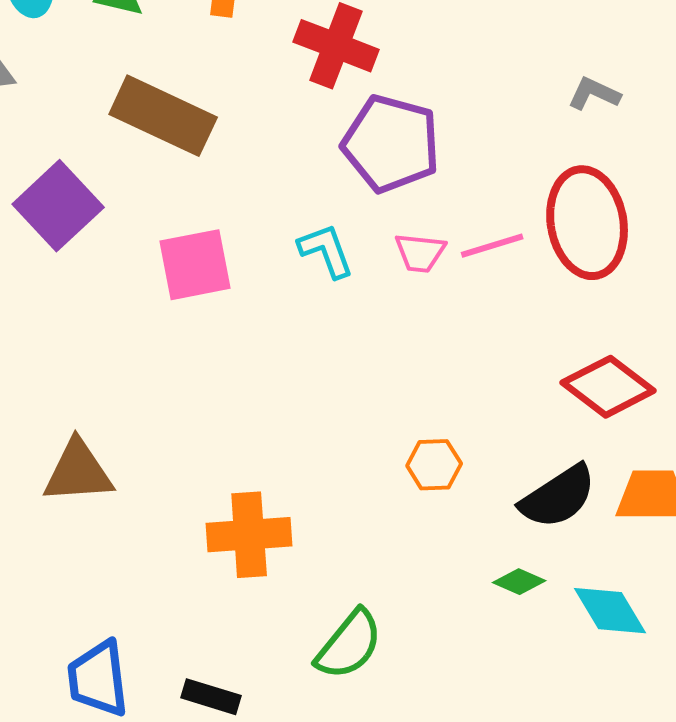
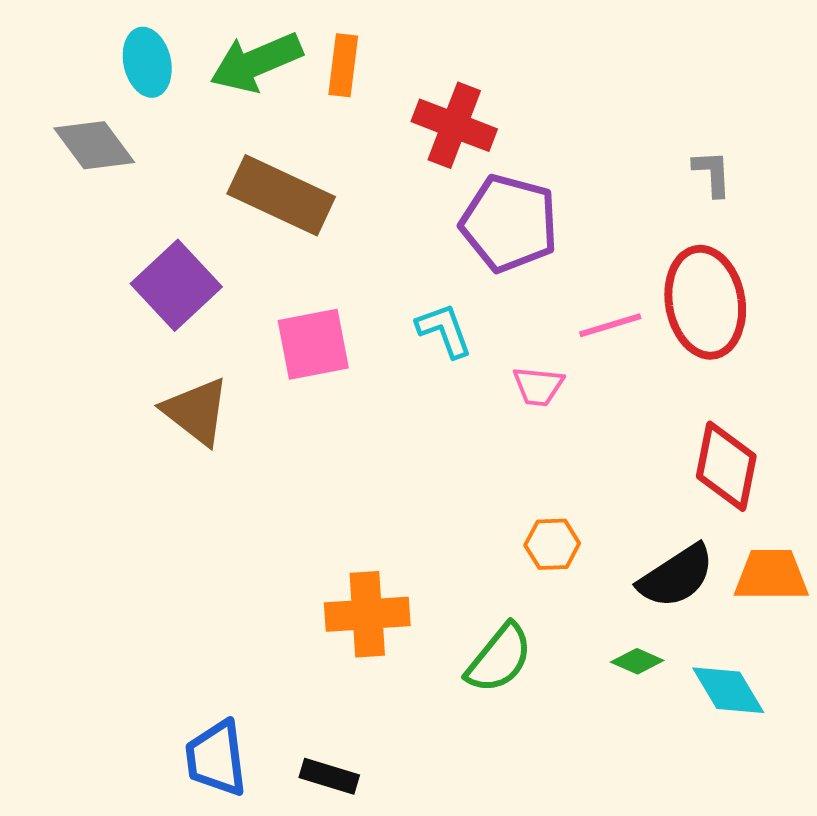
gray L-shape: (594, 94) -> (712, 173), turned 62
pink trapezoid: (420, 253) -> (538, 386), moved
red diamond: (608, 387) -> (726, 466), turned 64
brown triangle: (78, 472) -> (196, 411), moved, turned 42
green semicircle: (349, 645) -> (499, 658), moved

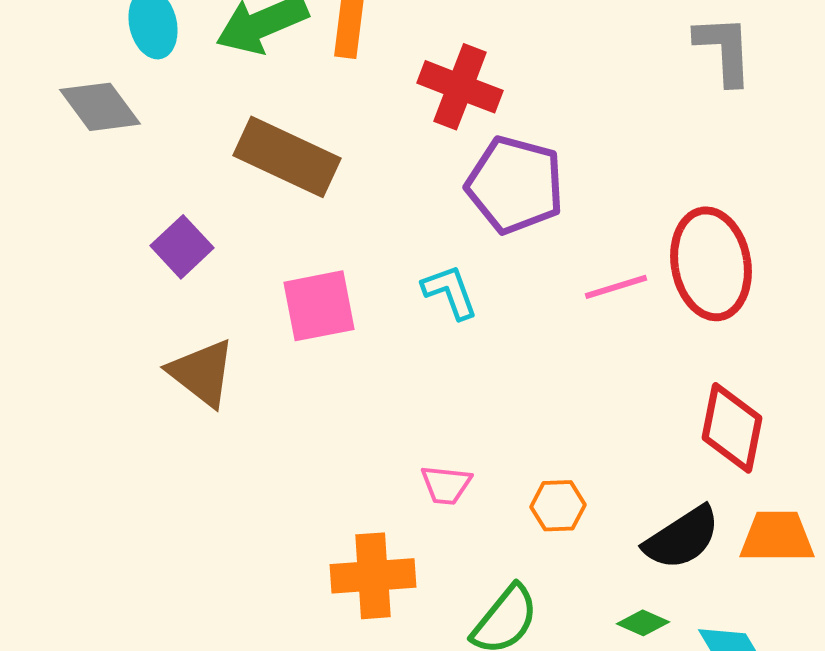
gray L-shape: (712, 173) -> (724, 50), moved, size x1.5
purple square: (176, 285) -> (182, 247), size x0.7
pink trapezoid: (538, 386) -> (446, 485), moved

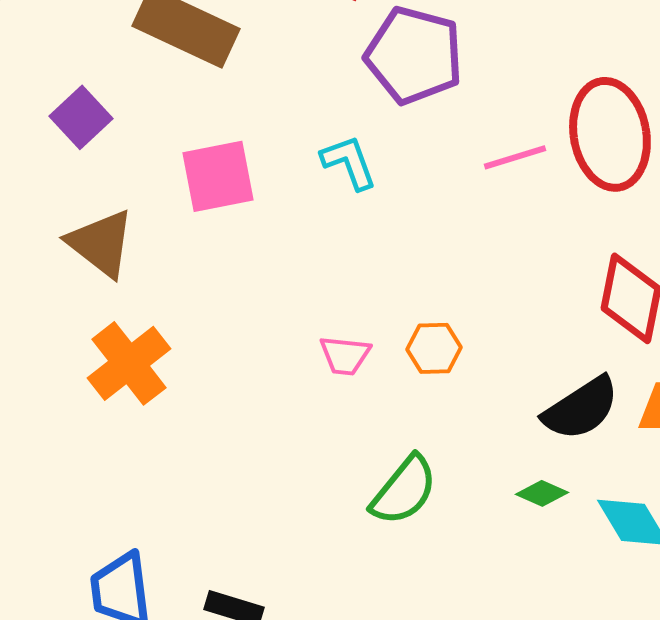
orange hexagon: (558, 506) -> (434, 348), moved
orange cross: (373, 576) -> (129, 363), moved, turned -34

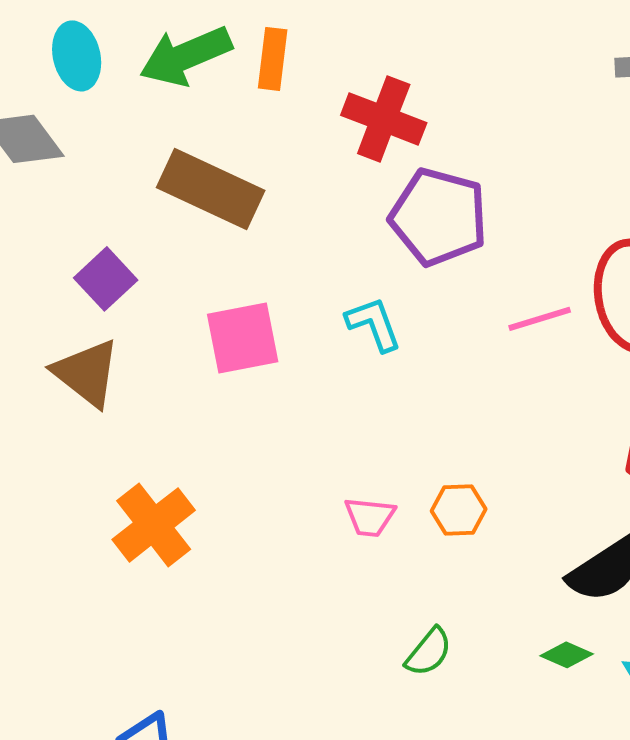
brown triangle: (101, 243) -> (87, 373), moved
green semicircle: (404, 490) -> (429, 652), size x0.7

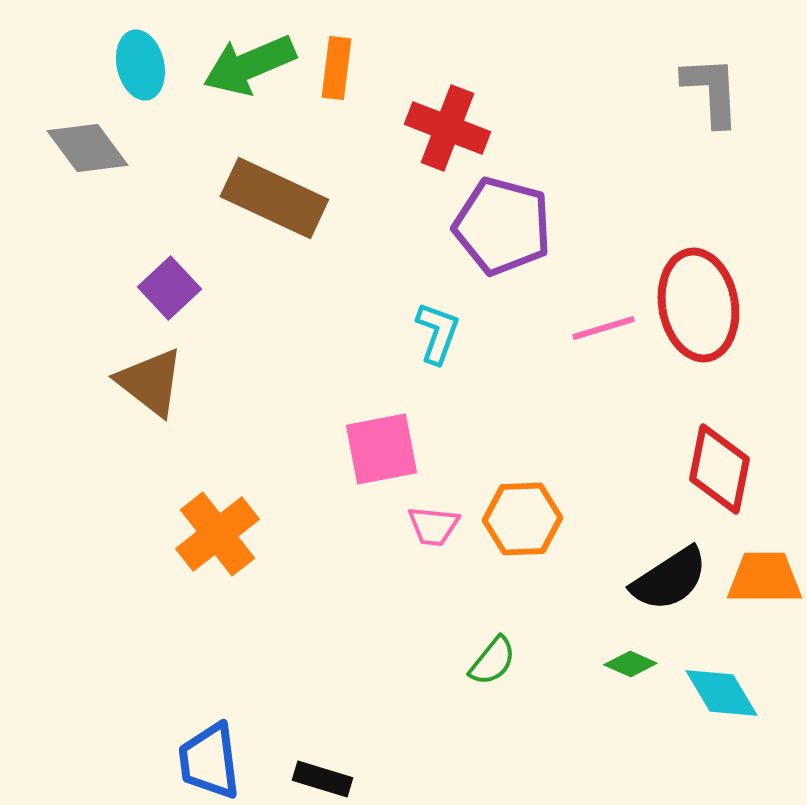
cyan L-shape: (374, 324) -> (437, 333), turned 40
pink square: (243, 338) -> (381, 449), moved
orange hexagon: (459, 510) -> (522, 519), size x1.4

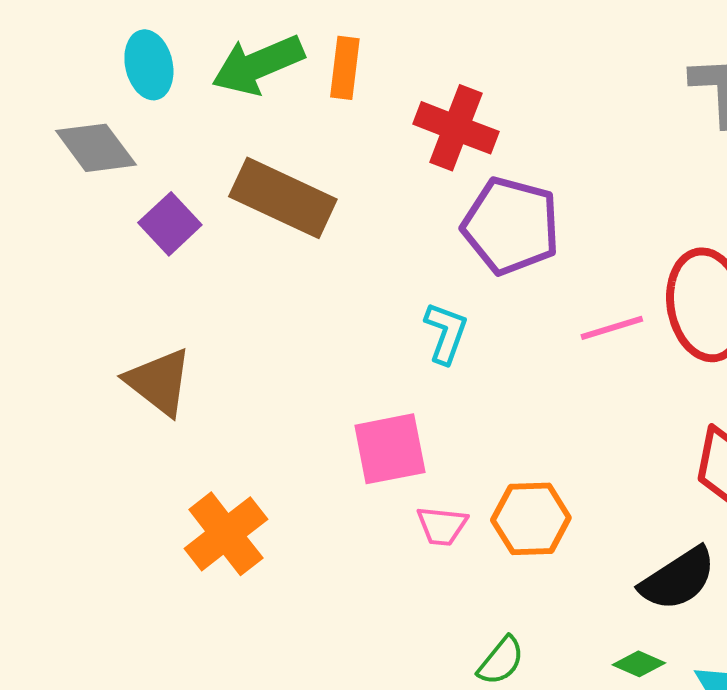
purple square: (169, 288) -> (170, 224), moved

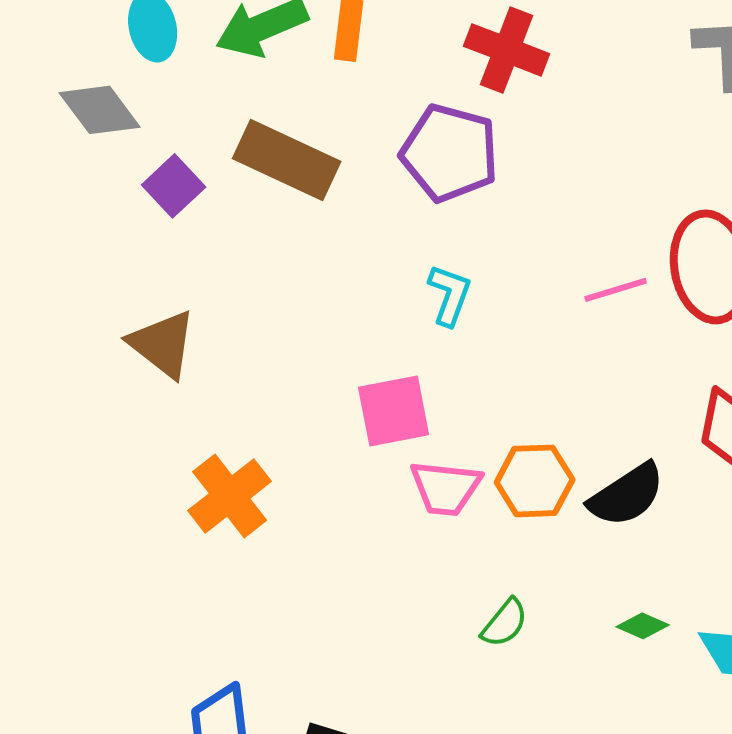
red cross: (456, 128) -> (507, 50), moved
purple pentagon: (511, 226) -> (450, 153), moved
pink trapezoid: (442, 526) -> (446, 488), size x1.4
black semicircle: (678, 579) -> (627, 495), moved

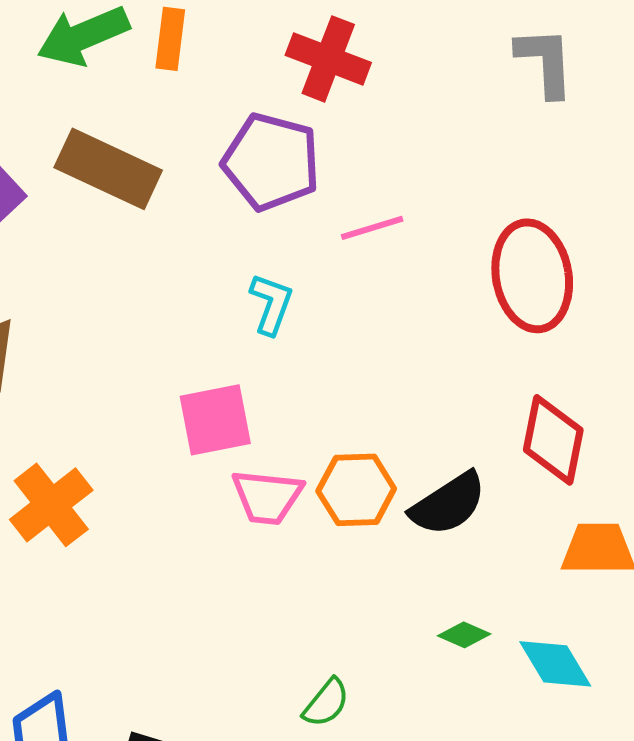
pink line: (616, 290) -> (372, 228), moved
green semicircle: (505, 623) -> (326, 703), moved

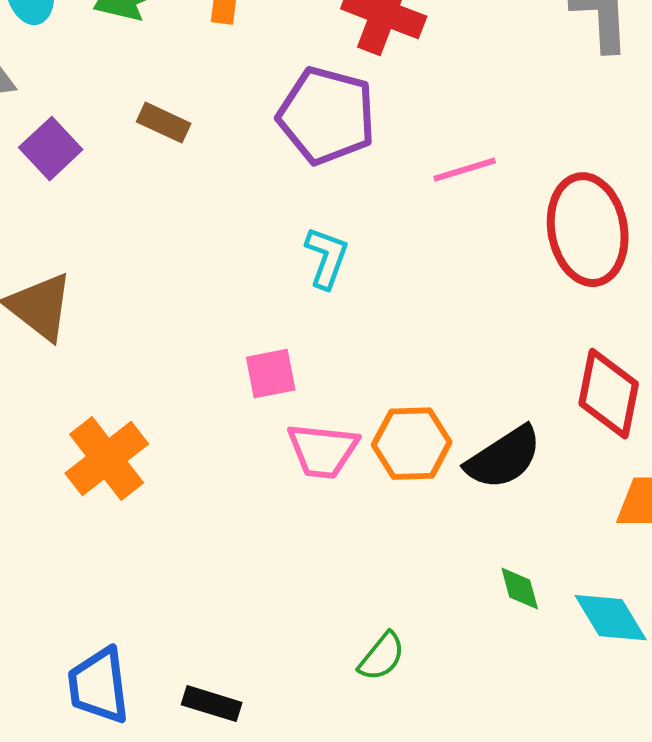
brown rectangle: (108, 169) -> (164, 123), size x0.5
pink line: (372, 228) -> (465, 170), moved
pink square: (215, 420) -> (271, 374), size x0.7
green diamond: (464, 635) -> (520, 589), turned 51

